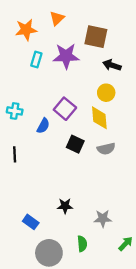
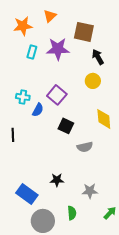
black arrow: (112, 65) -> (98, 57), turned 42
cyan cross: (15, 111) -> (23, 97), moved
yellow diamond: (99, 118) -> (104, 119), moved
gray semicircle: (106, 149) -> (85, 147), moved
blue rectangle: (31, 222) -> (27, 194), size x1.5

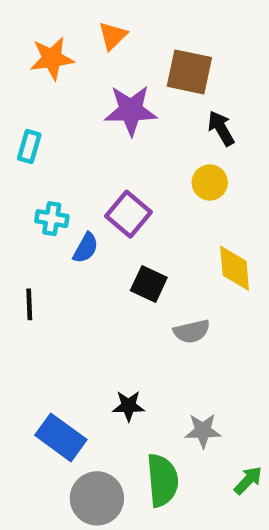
cyan rectangle: (32, 52) -> (29, 146), moved
green semicircle: (72, 213) -> (162, 480), size x1.6

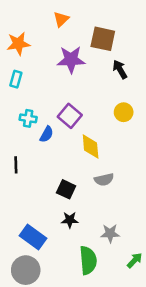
orange star: (52, 58) -> (18, 44), moved
yellow circle: (210, 183) -> (124, 112), moved
yellow diamond: (235, 268) -> (91, 146), moved
black square: (149, 284) -> (66, 189), moved
gray circle: (97, 498) -> (26, 270), moved

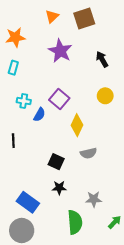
brown square: (103, 39) -> (84, 19), moved, turned -30
purple star: (71, 60) -> (60, 51), turned 30
yellow diamond: (91, 146) -> (77, 125), turned 30

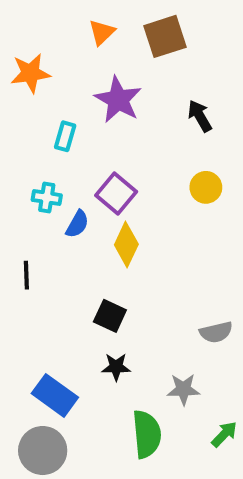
cyan rectangle: (13, 68) -> (65, 136), moved
yellow diamond: (77, 125) -> (126, 244), moved
gray semicircle: (88, 153) -> (216, 332), moved

